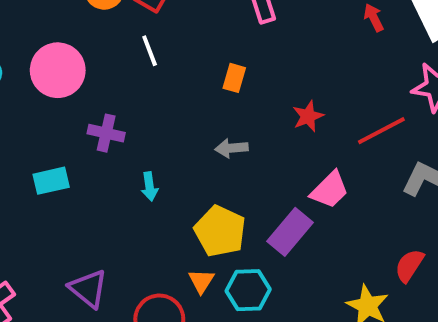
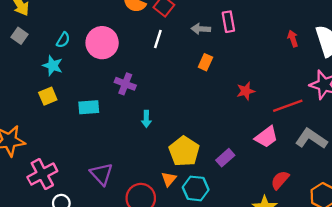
white line: (150, 51) -> (158, 39), turned 30
gray arrow: (231, 148) -> (201, 29), moved
pink trapezoid: (330, 190) -> (266, 137), moved
purple rectangle: (290, 232) -> (225, 158), size x0.7
red semicircle: (409, 265) -> (280, 180), moved

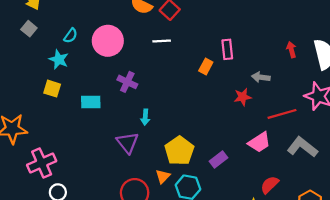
pink rectangle: (228, 22) -> (227, 49), moved
gray arrow: (201, 29) -> (261, 77), moved
white line: (158, 39) -> (162, 41), turned 66
yellow square: (48, 96) -> (52, 89), turned 36
purple triangle: (102, 174) -> (128, 143), moved

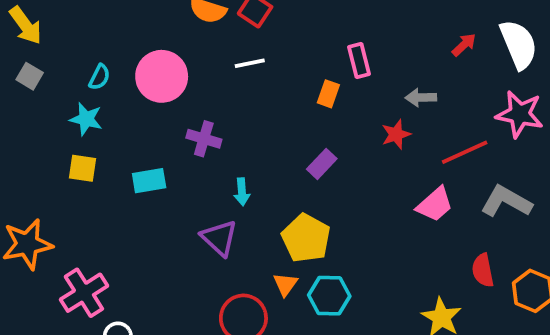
red arrow: (291, 50) -> (464, 45), turned 70
purple rectangle: (218, 160) -> (322, 164), moved
red semicircle: (270, 185) -> (483, 270), moved, turned -48

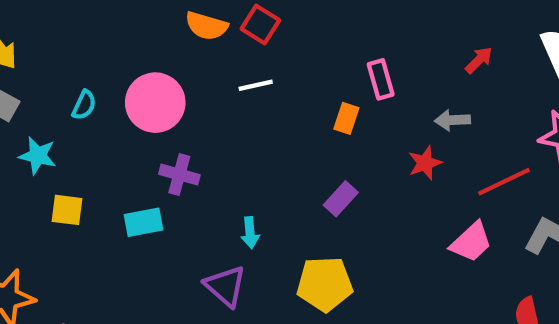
red arrow: (464, 45) -> (479, 60), moved
cyan star: (86, 119) -> (38, 156), moved
purple cross: (204, 139) -> (179, 175), moved
yellow pentagon: (306, 238) -> (325, 284), turned -30

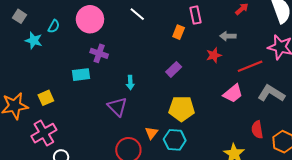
white line: (256, 85) -> (137, 14), turned 49
cyan semicircle: (84, 105) -> (54, 26), moved
yellow square: (67, 210) -> (46, 98), moved, turned -35
yellow pentagon: (325, 284) -> (182, 109), moved

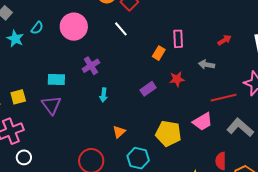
purple cross: (99, 53) -> (91, 66), moved, turned 30
red star: (214, 55) -> (177, 79), moved
purple triangle: (117, 107) -> (51, 105), moved
yellow pentagon: (182, 109) -> (168, 133), moved
orange triangle: (152, 133) -> (119, 132), moved

